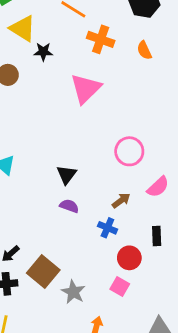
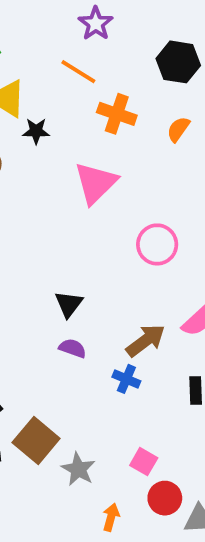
orange semicircle: (144, 50) -> (178, 129), turned 60
pink circle: (129, 151) -> (157, 244), moved
brown arrow: (121, 200) -> (146, 341), size x1.5
red circle: (129, 258) -> (165, 498), moved

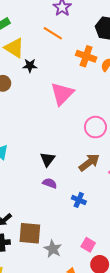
orange cross: (117, 114) -> (86, 56), moved
brown arrow: (146, 341) -> (89, 162), moved
brown square: (36, 440) -> (30, 233), turned -35

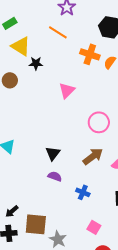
pink triangle: (62, 94) -> (67, 90), size x0.7
pink square: (88, 245) -> (94, 227), moved

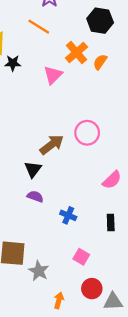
orange cross: (90, 54) -> (76, 52), turned 30
pink triangle: (67, 90) -> (53, 75), moved
brown arrow: (93, 156) -> (52, 145), moved

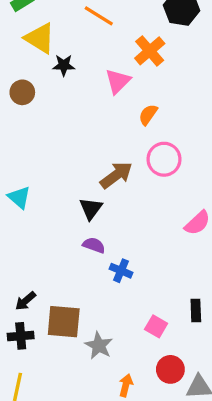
orange semicircle: (100, 62) -> (148, 115), moved
blue cross: (68, 215) -> (121, 271), moved
black rectangle: (111, 222) -> (196, 310), moved

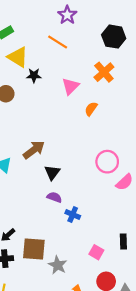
orange cross: (150, 51) -> (104, 72), moved
pink circle: (164, 159) -> (107, 162), moved
brown arrow: (116, 175) -> (34, 150), moved

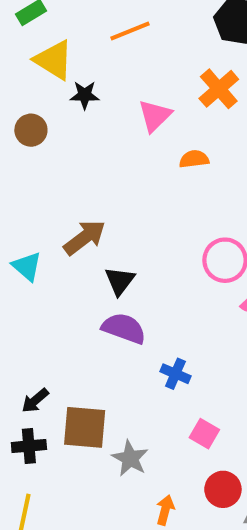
orange line: (58, 42) -> (130, 31), turned -54
orange semicircle: (91, 109) -> (194, 159), turned 48
purple semicircle: (54, 197) -> (124, 328), size x1.5
blue cross: (73, 214) -> (175, 374), moved

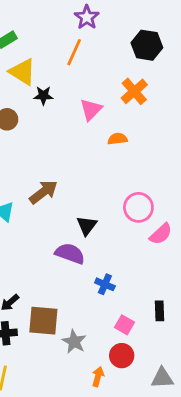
orange line: (130, 31) -> (74, 52), turned -44
black triangle: (120, 281) -> (87, 226), moved
red circle: (223, 489) -> (122, 356), moved

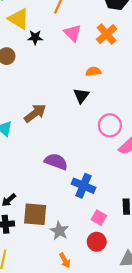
pink triangle: (91, 110) -> (73, 33), moved, turned -30
black triangle: (87, 226) -> (81, 96), moved
blue cross: (105, 284) -> (83, 186), size x1.5
orange arrow: (98, 377) -> (65, 260), moved, turned 136

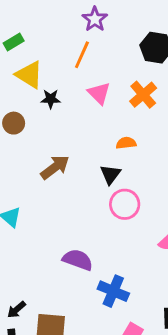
brown arrow: (35, 113) -> (55, 167), moved
pink circle: (110, 125) -> (125, 204), moved

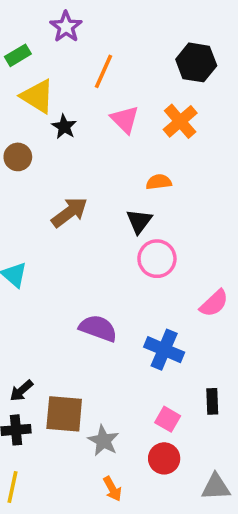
purple star: (95, 19) -> (66, 27), moved
black star: (51, 99) -> (64, 127), turned 30
blue cross: (113, 291) -> (164, 350), moved

